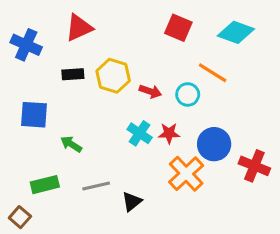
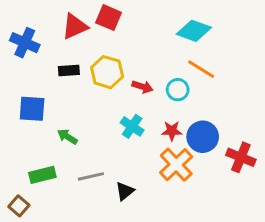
red square: (178, 28) -> (109, 18), moved
cyan diamond: (236, 32) -> (194, 31), moved
red star: (169, 133) -> (172, 131), moved

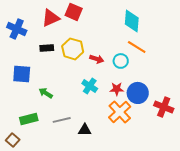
cyan diamond: (194, 31) -> (132, 21), turned 75
black triangle: (125, 191) -> (85, 130), turned 40

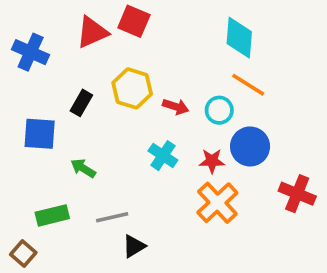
black rectangle: (47, 48) -> (81, 103), moved, turned -56
blue circle: (138, 93) -> (250, 146), moved
black triangle: (85, 130) -> (134, 246), moved, turned -32

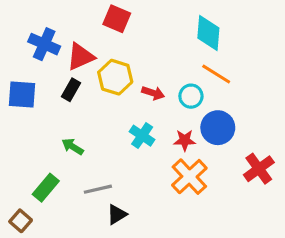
red triangle: (92, 32) -> (80, 57), moved
blue cross: (31, 52) -> (44, 44), moved
blue square: (40, 134) -> (22, 95), moved
red cross: (297, 194) -> (259, 169), turned 32
green rectangle: (52, 215) -> (46, 188), turned -36

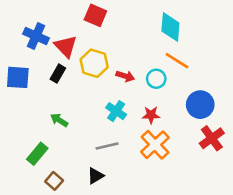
red triangle: (80, 57) -> (66, 46), turned -50
blue circle: (218, 128) -> (200, 105), moved
gray line: (98, 189) -> (107, 146), moved
brown square: (21, 221) -> (54, 181), moved

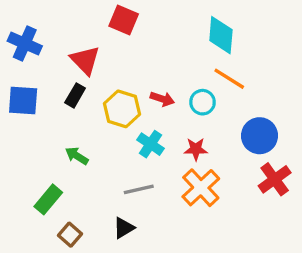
blue cross: (36, 36) -> (25, 43), moved
yellow hexagon: (94, 63) -> (122, 109), moved

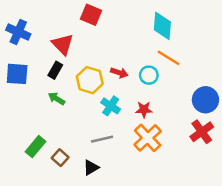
blue circle: (259, 136) -> (205, 100), moved
green arrow: (77, 156) -> (56, 99), moved
brown square: (70, 235) -> (60, 158), moved

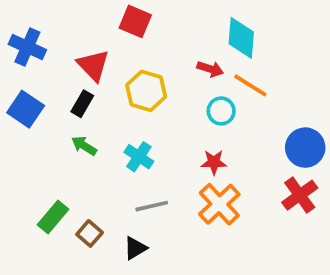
red arrow: (119, 73) -> (210, 69), moved
blue square: (17, 74) -> (26, 109), turned 30
yellow hexagon: (90, 80) -> (146, 91), moved
cyan cross: (111, 106) -> (139, 157), moved

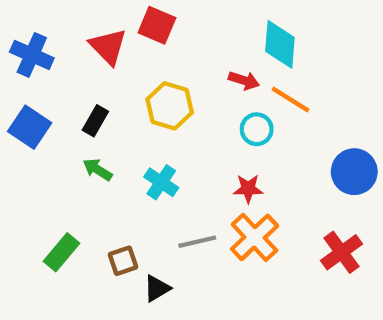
red triangle: (93, 65) -> (108, 46), moved
red cross: (300, 195) -> (342, 252), moved
gray line: (152, 206) -> (197, 242), moved
brown square: (90, 233) -> (123, 261), moved, turned 30

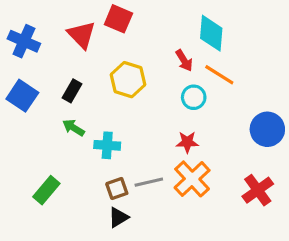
red arrow: (244, 80) -> (184, 60), turned 40
cyan cross: (161, 182) -> (107, 145), moved, turned -30
brown square: (123, 261) -> (117, 189), moved

